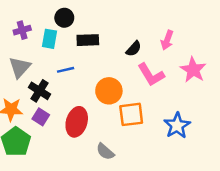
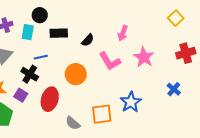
black semicircle: (134, 49) -> (88, 40), moved
black cross: (40, 91) -> (30, 74), moved
orange square: (131, 114) -> (102, 114), moved

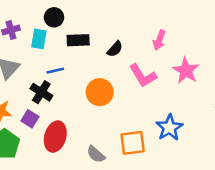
red ellipse: (50, 99) -> (55, 137), moved

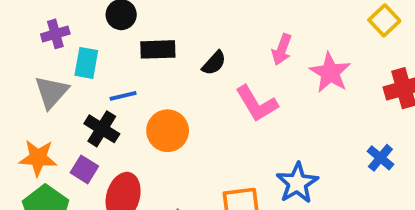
cyan rectangle: (39, 39) -> (86, 63), moved
pink star: (186, 71) -> (330, 73), moved
orange circle: (100, 92) -> (168, 131), moved

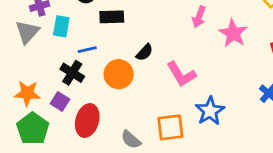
black semicircle: (214, 63) -> (144, 52), moved
gray triangle: (51, 92) -> (27, 32), moved
pink L-shape: (257, 104) -> (181, 74), moved

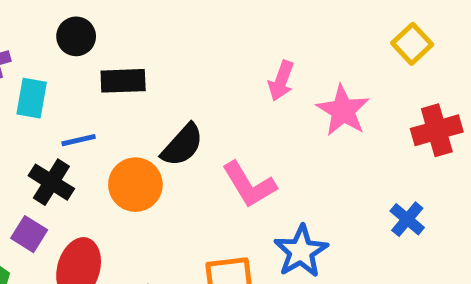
black semicircle: (144, 52) -> (182, 145), size x1.4

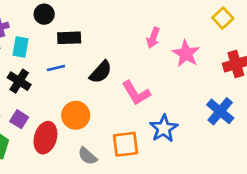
blue line: (79, 140) -> (56, 68), moved
black cross: (51, 182) -> (19, 81), moved
orange circle: (135, 185) -> (76, 115), moved
blue cross: (407, 219) -> (220, 111), size x1.5

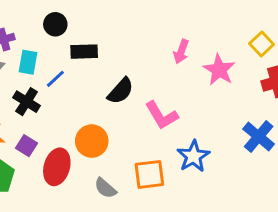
yellow square: (223, 18) -> (262, 44), moved
blue line: (56, 68) -> (55, 79), moved, turned -30

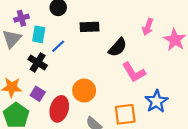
black rectangle: (84, 52) -> (90, 27), moved
black semicircle: (121, 91) -> (118, 47), moved

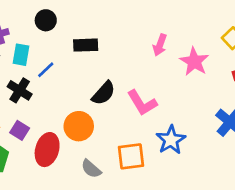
black semicircle: (118, 47) -> (103, 93), moved

